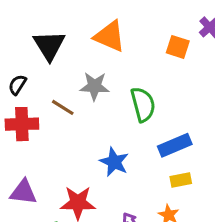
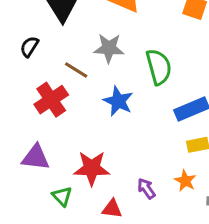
red cross: (22, 124) -> (51, 100), moved, turned -32
blue star: (114, 162) -> (118, 101), moved

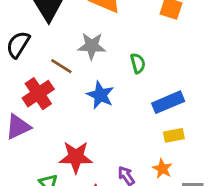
black semicircle: (29, 47) -> (18, 44), size x1.4
green semicircle: (159, 67) -> (138, 63), size x0.6
purple triangle: (36, 157) -> (18, 127), moved, turned -32

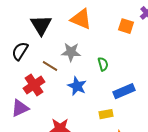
yellow rectangle: (174, 135) -> (106, 114), moved

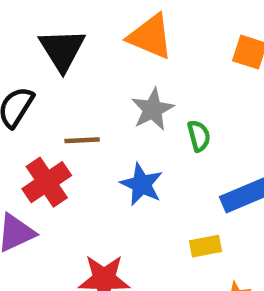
gray star: (71, 52) -> (153, 109), moved, turned -30
brown line: (50, 66) -> (82, 140), turned -35

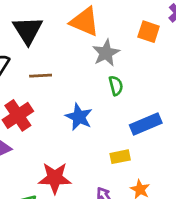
gray star: (153, 109) -> (106, 53), moved
brown line: (82, 140) -> (41, 76), moved

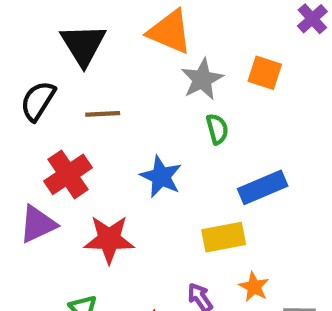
orange square: (149, 32) -> (265, 73), moved
yellow rectangle: (120, 157) -> (224, 237), size x1.4
red star: (55, 178) -> (109, 239), moved

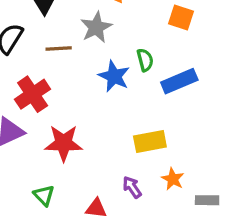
gray star: (202, 79) -> (96, 27), moved
blue star: (161, 177) -> (114, 76), moved
blue rectangle: (263, 187) -> (179, 81), moved

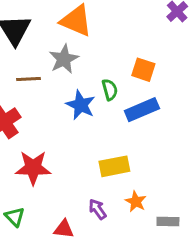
orange square: (181, 18) -> (143, 70), moved

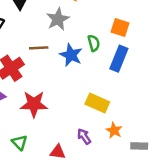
brown line: (29, 79) -> (39, 48), moved
blue rectangle: (142, 110) -> (119, 59), turned -45
yellow rectangle: (114, 166) -> (97, 103), turned 35

